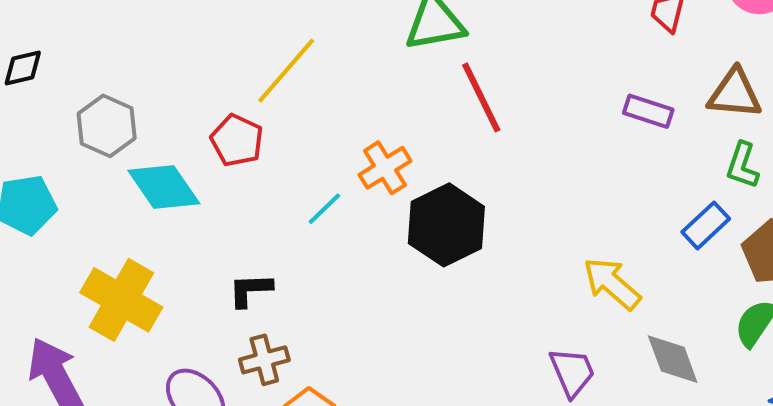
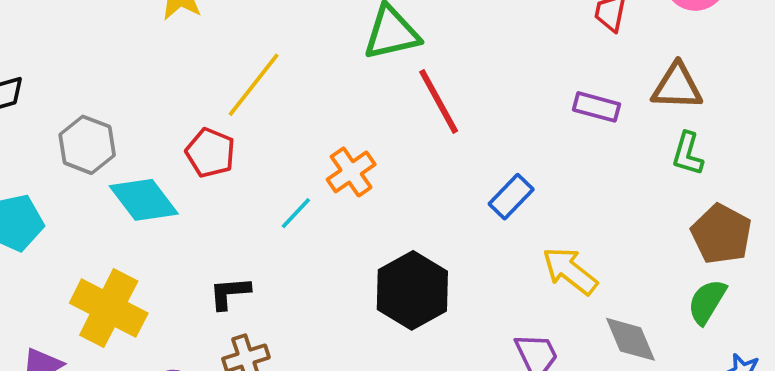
black hexagon: (446, 225) -> (412, 290), moved
blue rectangle: (706, 225) -> (511, 197), moved

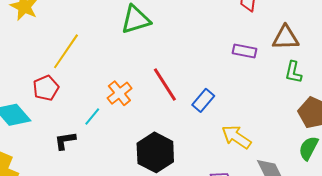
red line: (439, 101) -> (165, 84), moved
red pentagon: (210, 153) -> (46, 88), turned 30
black L-shape: (230, 293) -> (65, 141), moved

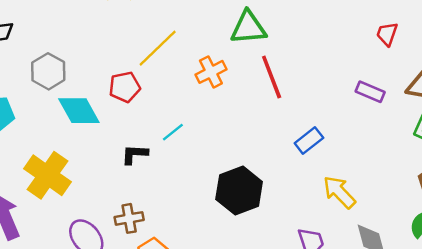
red line: (165, 84) -> (272, 77), moved
orange cross: (119, 93) -> (211, 72), moved

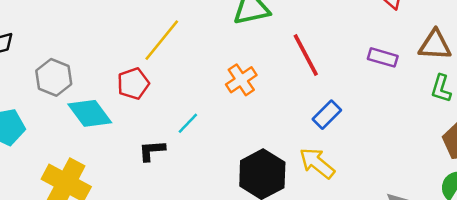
orange cross: (211, 72) -> (241, 80), moved
red line: (272, 77) -> (306, 55), moved
yellow arrow: (339, 192) -> (317, 163), moved

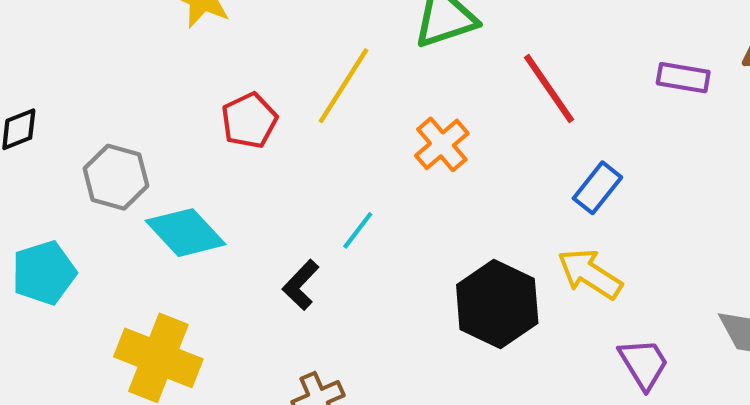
yellow line: (162, 40) -> (343, 86), moved
red pentagon: (133, 84) -> (249, 120), moved
black L-shape: (152, 151) -> (301, 285), turned -36

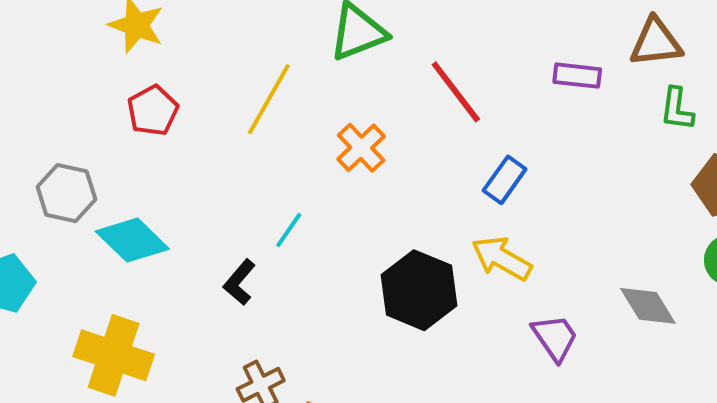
red pentagon: (249, 120) -> (153, 111), moved

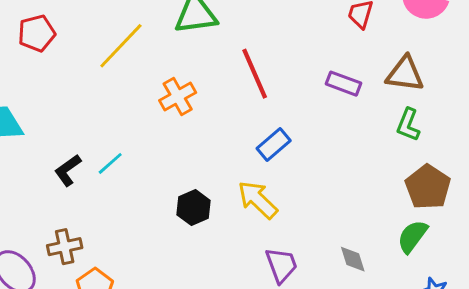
cyan line: (289, 230) -> (110, 163), moved
black hexagon: (419, 290) -> (193, 208), size x0.6
gray diamond: (648, 306) -> (353, 259), size x0.7

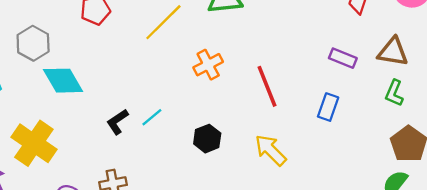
red line: (255, 74) -> (267, 86), moved
blue rectangle: (274, 145) -> (328, 107), moved, turned -32
black hexagon: (193, 208) -> (207, 139), moved

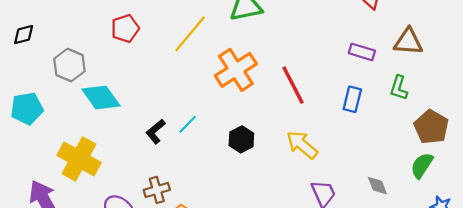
orange cross: (208, 65) -> (236, 70), size x1.5
green L-shape: (394, 93) -> (399, 88), moved

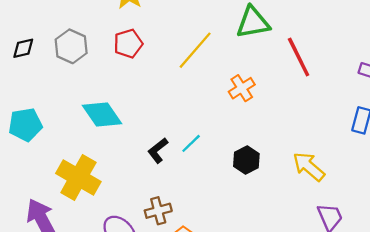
gray hexagon: (69, 65) -> (71, 46), moved
orange cross: (236, 70) -> (242, 88), size x0.6
red line: (293, 85) -> (299, 57), moved

